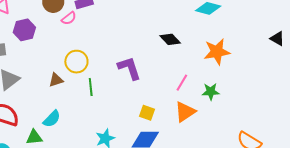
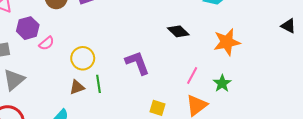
pink semicircle: (69, 18) -> (46, 43), moved
brown triangle: (56, 80) -> (77, 87), moved
green star: (211, 92) -> (222, 83), turned -30

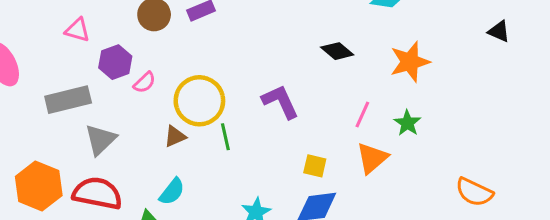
yellow circle: (83, 58) -> (199, 101), size x1.4
brown triangle: (77, 87) -> (175, 136), moved

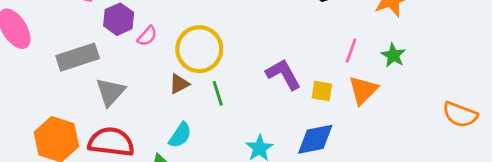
purple L-shape: (280, 102) -> (283, 74), moved
green line: (225, 137) -> (218, 93), moved
yellow square: (315, 166) -> (322, 91), moved

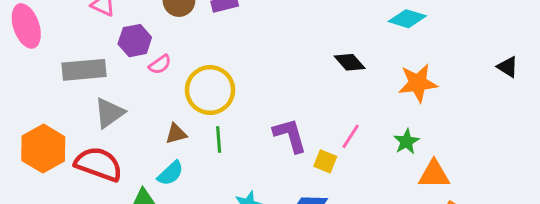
pink line: (351, 51) -> (351, 136), moved
brown triangle: (179, 84) -> (176, 134), moved
orange triangle: (363, 90) -> (434, 174), moved, turned 32

